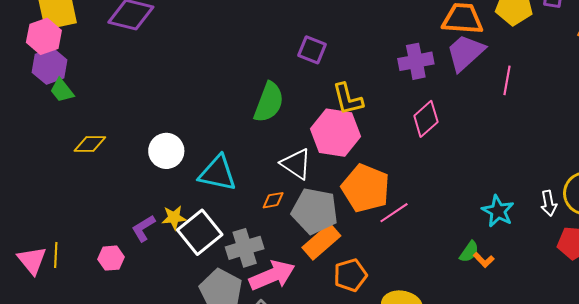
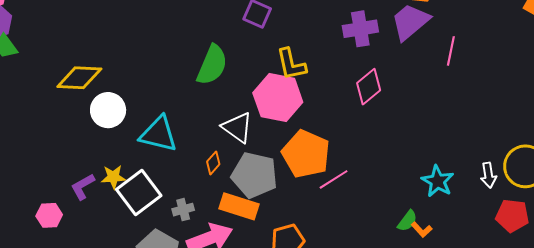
yellow diamond: (90, 144) -> (79, 78), moved, size x1.4
orange diamond: (273, 200) -> (213, 163), turned -40
orange rectangle: (321, 242) -> (239, 206), moved, turned 57
gray cross: (245, 248) -> (183, 210), size x0.6

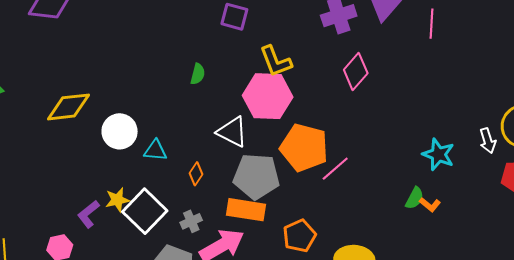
green semicircle: (212, 65) -> (198, 74), size x0.5
white circle: (108, 110) -> (120, 131), moved
cyan triangle: (159, 134) -> (155, 150), size x0.6
orange diamond: (213, 163) -> (196, 174), moved

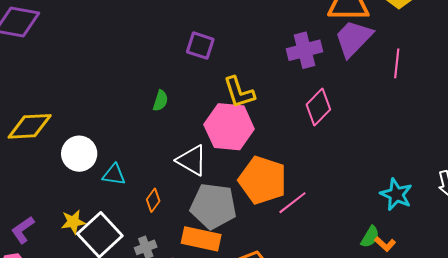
purple L-shape: (88, 214) -> (23, 230), moved

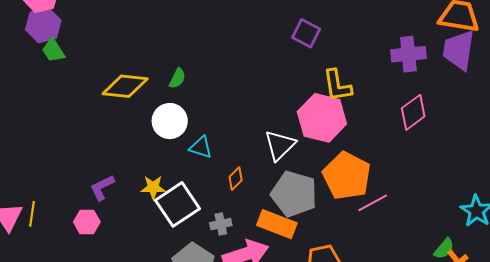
purple trapezoid: (353, 38) -> (459, 50), turned -45
green semicircle: (160, 101) -> (177, 78), moved
white triangle: (192, 160) -> (280, 145), turned 36

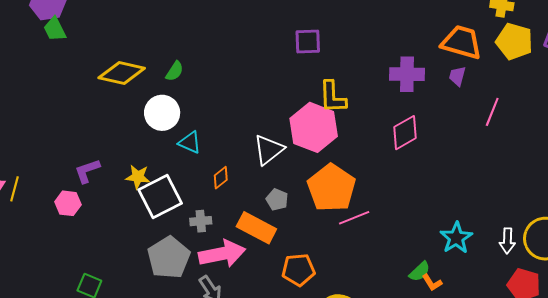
purple square: (306, 33) -> (308, 41), turned -36
purple trapezoid: (459, 50) -> (457, 76), size x0.5
gray pentagon: (294, 194) -> (277, 200), size x0.5

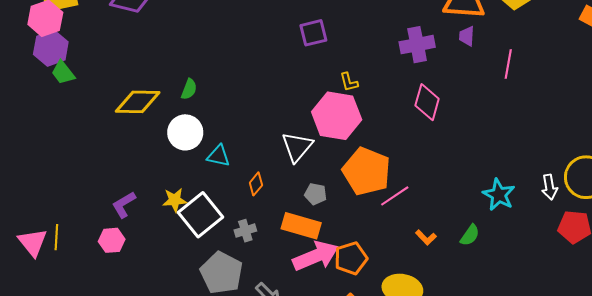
yellow L-shape: (333, 97) -> (349, 82), size x0.6
pink diamond: (405, 133) -> (427, 102), turned -33
pink arrow: (222, 254) -> (316, 256), moved
orange L-shape: (432, 283) -> (426, 237), moved

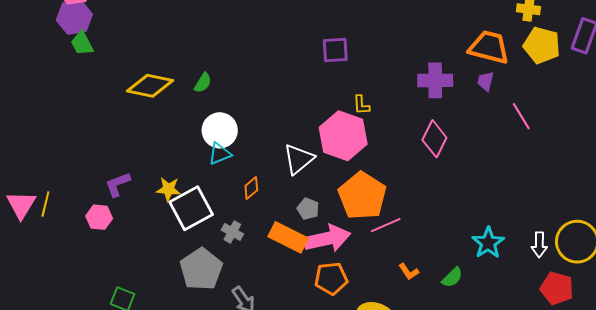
pink line: (508, 64) -> (521, 116), turned -52
white circle: (185, 132) -> (220, 130), moved
cyan triangle: (218, 156) -> (220, 154), turned -45
gray cross: (245, 231) -> (232, 232), turned 35
pink arrow: (316, 256) -> (327, 239), moved

